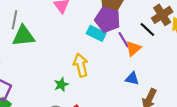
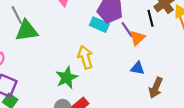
gray line: (15, 20) -> (17, 15), turned -36
black line: (147, 30) -> (150, 18), turned 35
green star: (61, 85) -> (67, 78), size x1.5

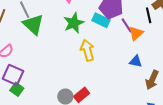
green triangle: (27, 31) -> (33, 25), turned 50
green star: (67, 78) -> (74, 23), moved

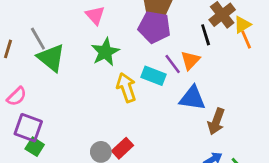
cyan rectangle: (101, 20) -> (154, 76), moved
purple line: (127, 25) -> (173, 64), moved
blue triangle: (136, 61) -> (192, 98), size x1.5

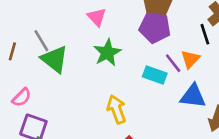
yellow arrow: (126, 87) -> (117, 109), moved

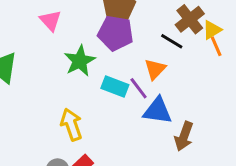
black line: (205, 34) -> (172, 41), turned -42
green star: (107, 53) -> (80, 61), moved
purple line: (173, 63) -> (139, 88), moved

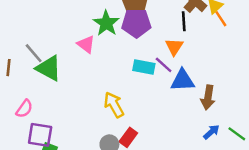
pink triangle: (50, 20) -> (86, 44), moved
black line: (172, 41) -> (184, 21), turned 66
green star: (80, 61) -> (106, 23), moved

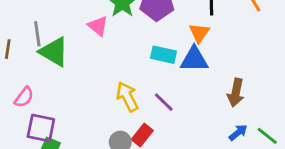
gray line: (34, 53) -> (37, 34), turned 30
purple line: (164, 65) -> (164, 102), moved
blue triangle: (183, 80) -> (194, 59), moved

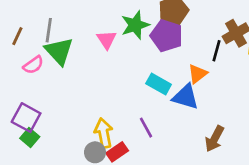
pink semicircle: (24, 97) -> (33, 65), moved
yellow arrow: (127, 97) -> (104, 133), moved

